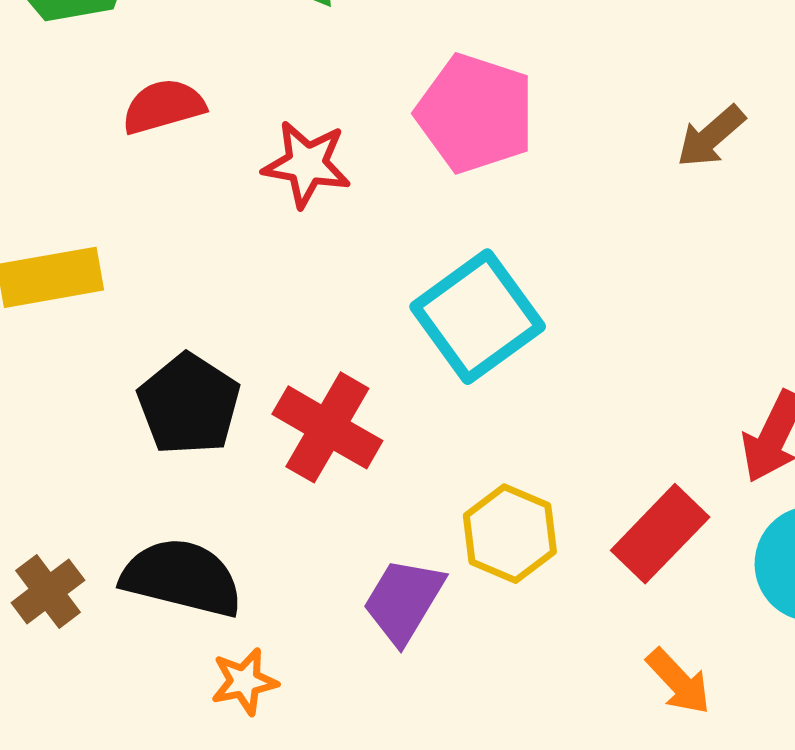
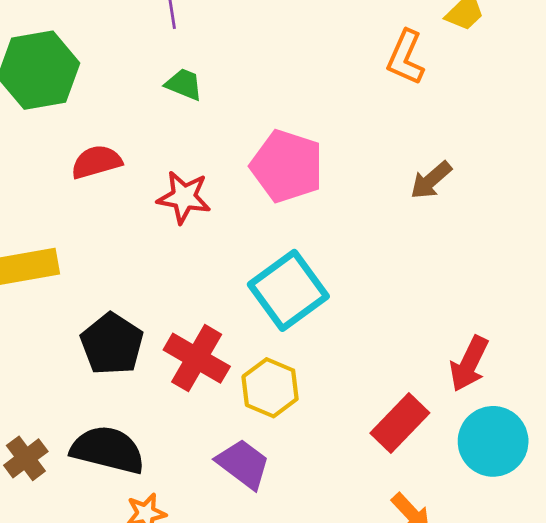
yellow hexagon: (510, 534) -> (270, 388), moved
purple trapezoid: (404, 601) -> (243, 464), turned 96

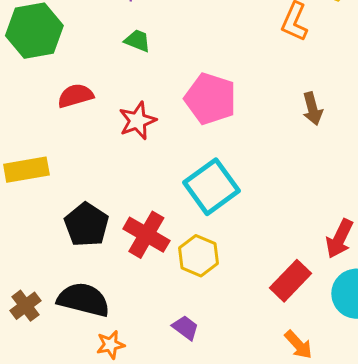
brown arrow: (431, 180) -> (312, 109), turned -64
red star: (184, 197) -> (137, 121), turned -30
purple trapezoid: (243, 464) -> (185, 328), moved, size x0.7

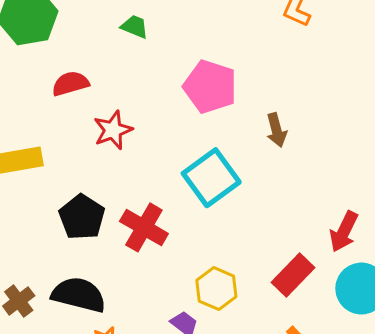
brown arrow: (312, 109) -> (276, 130), moved
red star: (137, 121) -> (113, 130), moved
yellow hexagon: (198, 256) -> (216, 289), moved

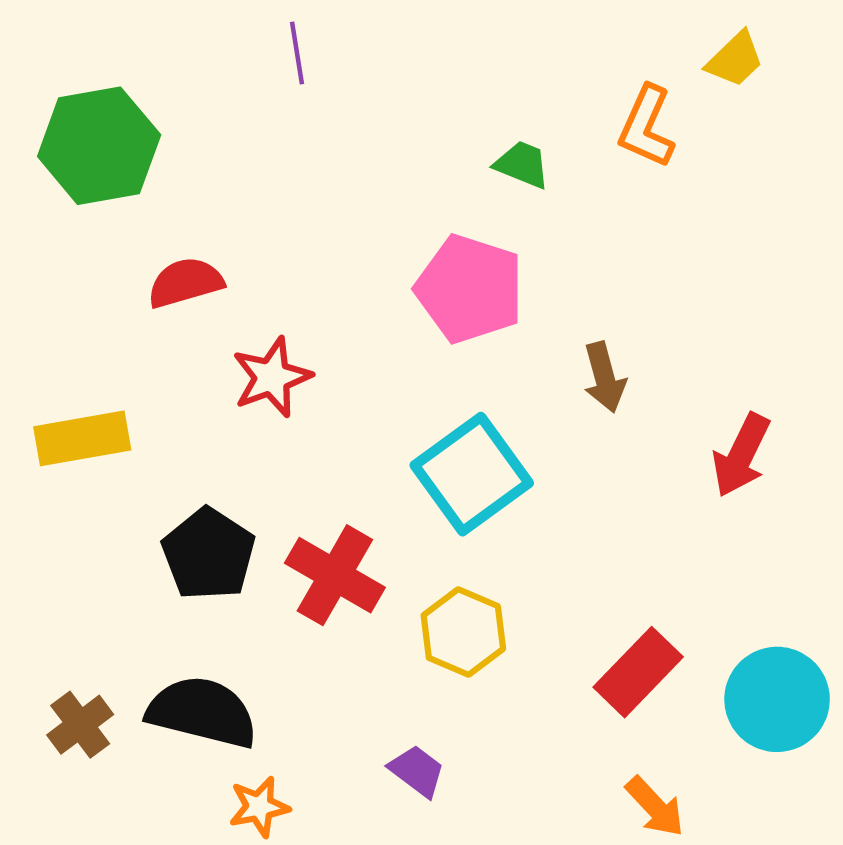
green trapezoid: (135, 27) -> (522, 165), moved
red arrow: (344, 232) -> (741, 455), moved
yellow hexagon: (216, 289) -> (463, 632), moved

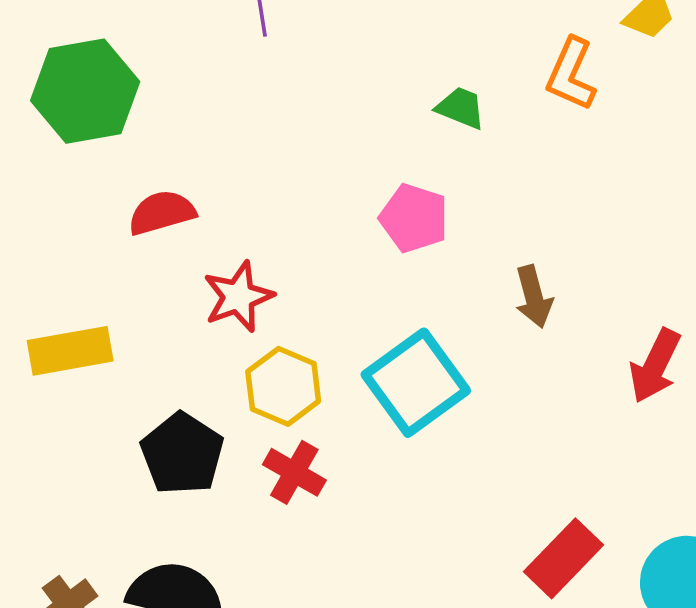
pink pentagon: (470, 289) -> (414, 218), size x0.7
red cross: (335, 575) -> (294, 472), size x0.7
yellow hexagon: (463, 632) -> (283, 386), moved

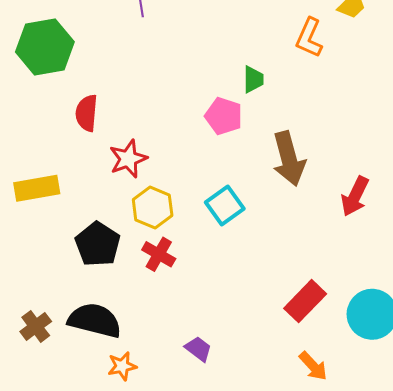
green trapezoid: (461, 108) -> (253, 79), moved, turned 68
red semicircle: (162, 213) -> (87, 113), turned -69
brown arrow: (534, 297) -> (289, 159), size x1.6
cyan square: (416, 383) -> (225, 206), size x0.7

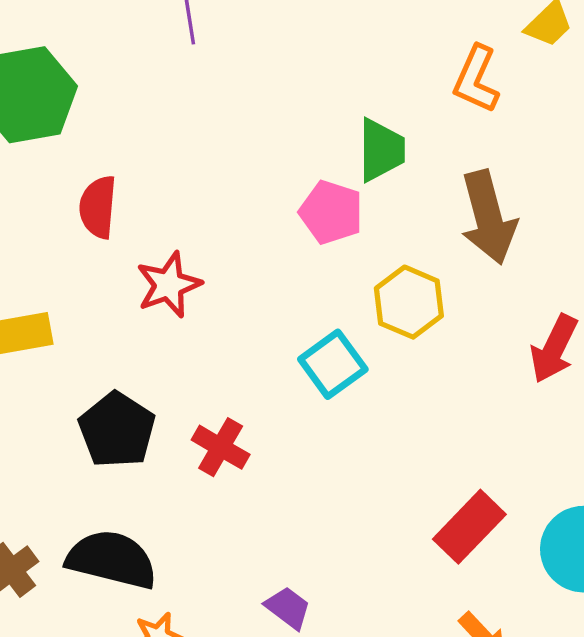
green trapezoid: (253, 79) -> (381, 150), size x1.4
brown arrow: (289, 159) -> (488, 217), moved
yellow hexagon: (153, 208) -> (409, 302), moved

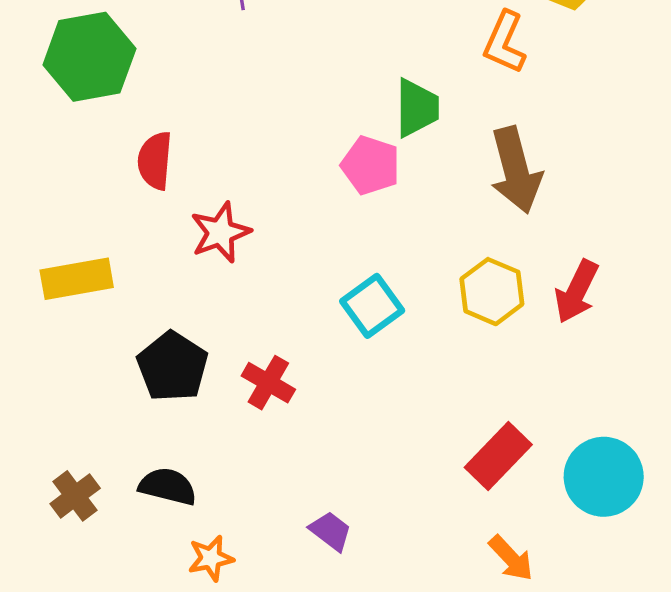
yellow hexagon: (409, 302) -> (492, 292), moved
black semicircle: (112, 559) -> (168, 486), size x0.7

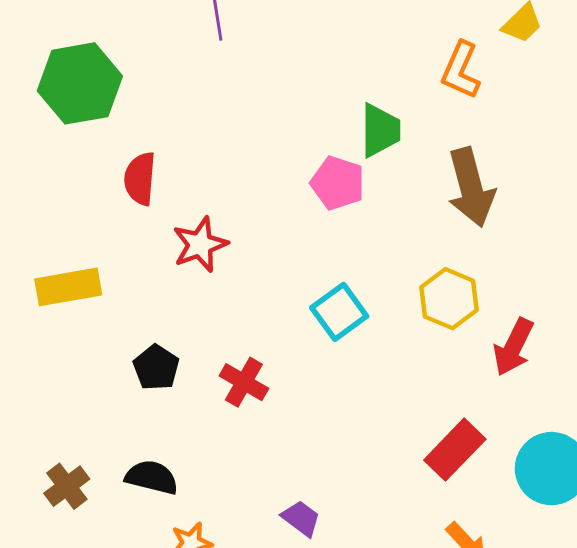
red arrow: (577, 292) -> (513, 347), moved
black pentagon: (172, 367) -> (156, 368), size x0.7

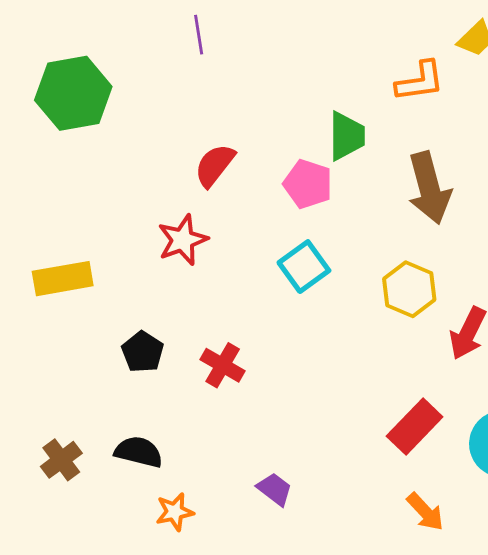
orange L-shape: (461, 70) -> (420, 81), turned -122
red semicircle: (140, 179) -> (215, 165), moved, turned 33
cyan square: (339, 312) -> (304, 267), moved

